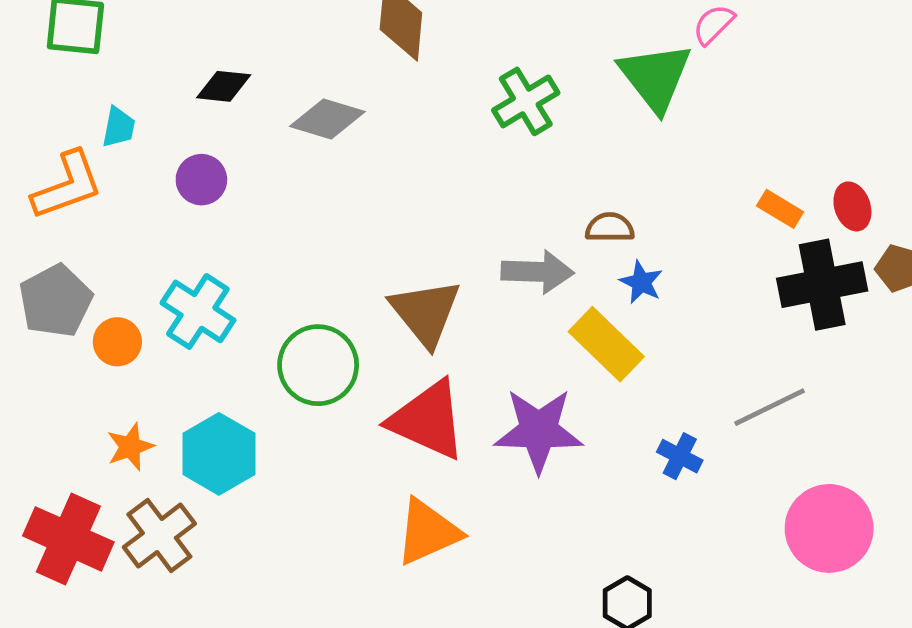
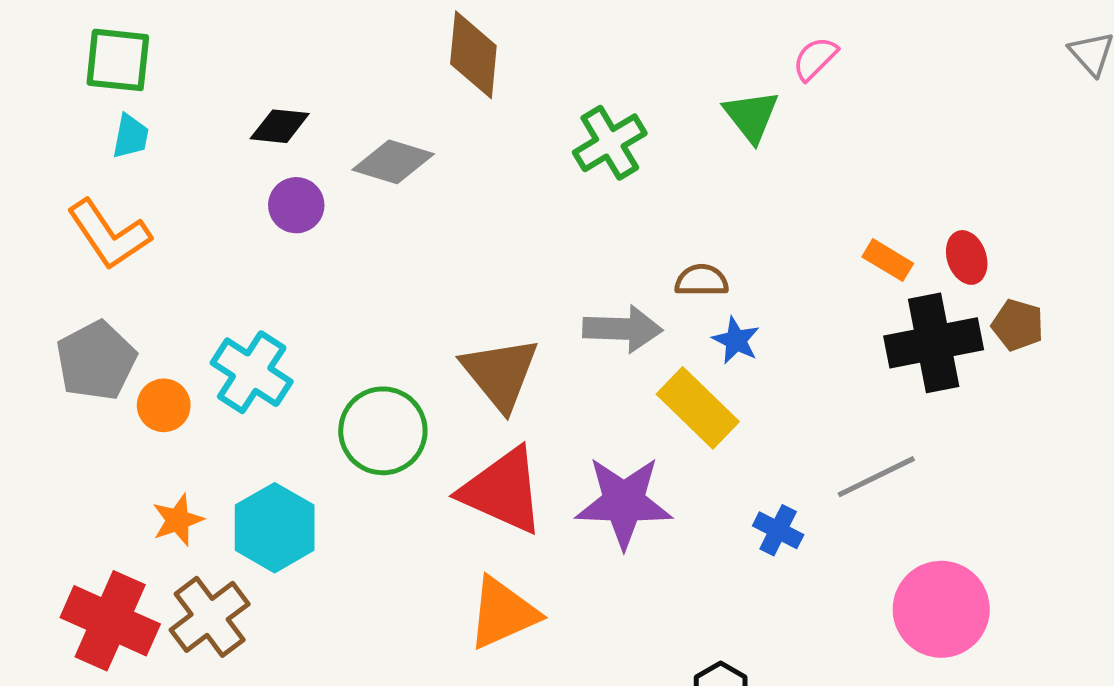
green triangle: (655, 77) -> (751, 116), size x0.7
cyan trapezoid: (119, 127) -> (131, 136), moved
purple circle: (201, 180) -> (296, 205), moved
orange L-shape: (67, 185) -> (109, 235), turned 76

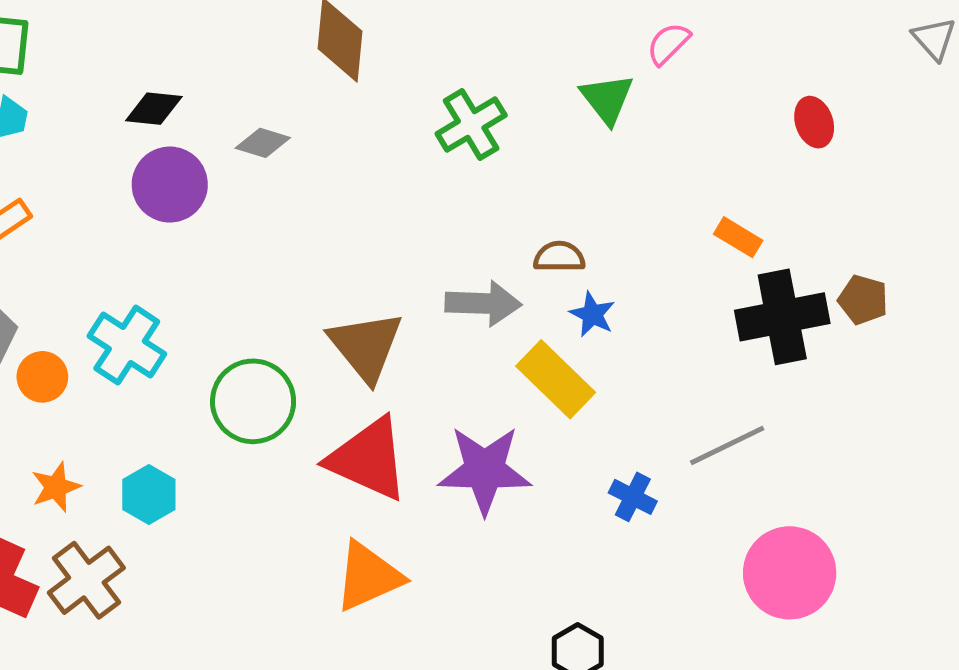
gray diamond: (393, 162) -> (263, 143), size x0.7
purple circle: (296, 205) -> (170, 185), size x1.4
red ellipse: (967, 257) -> (814, 122), moved
cyan hexagon: (275, 528) -> (149, 494), size x0.7

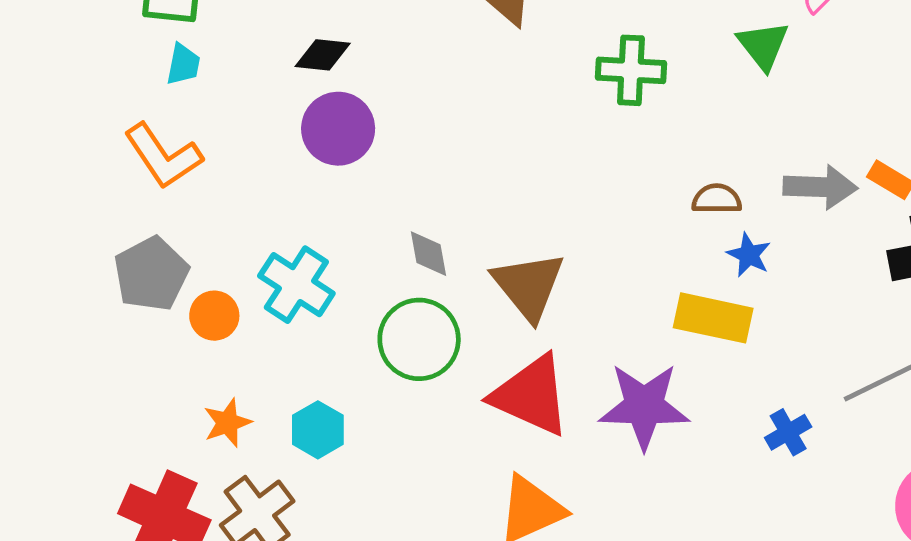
green cross: (471, 125) -> (631, 70), turned 34
gray diamond: (263, 143) -> (429, 254), moved, turned 63
gray arrow: (483, 303) -> (820, 187), moved
yellow rectangle: (556, 379) -> (713, 318), turned -32
blue cross: (633, 497) -> (788, 432), turned 33

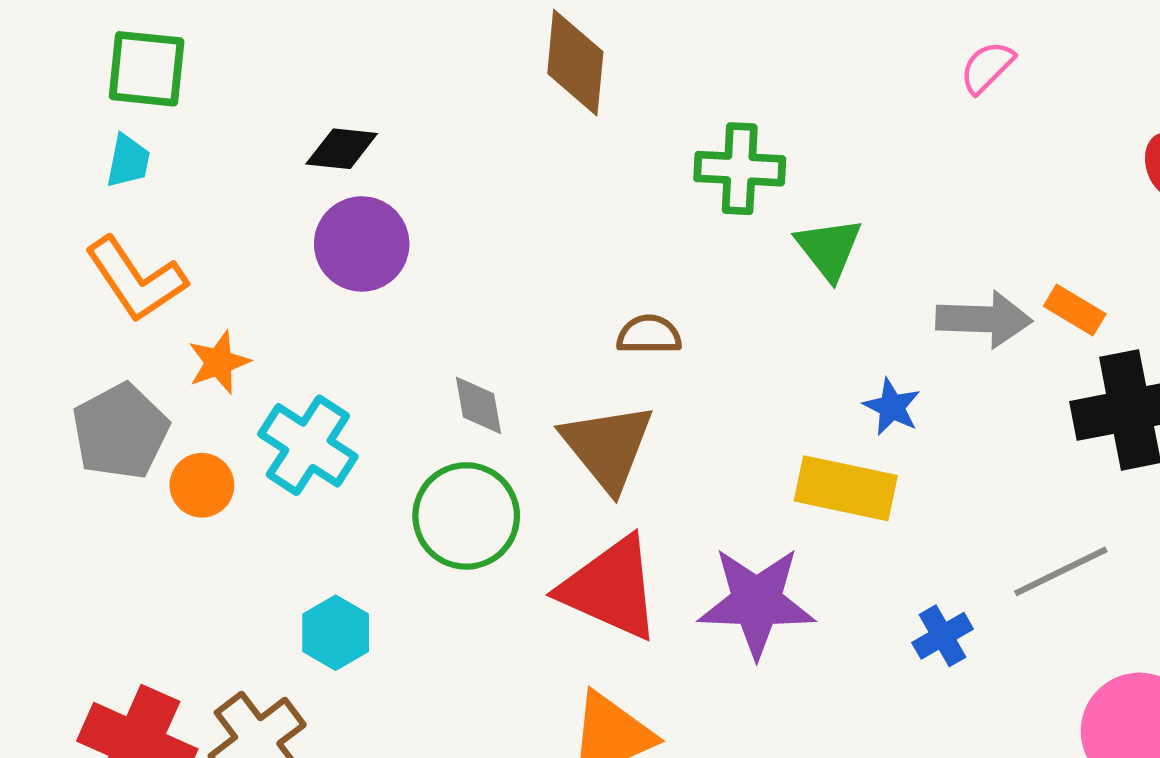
green triangle: (763, 45) -> (829, 249), moved
cyan trapezoid: (183, 64) -> (128, 161), moved
brown semicircle: (717, 199) -> (649, 335), moved
orange star: (227, 423) -> (219, 362), moved

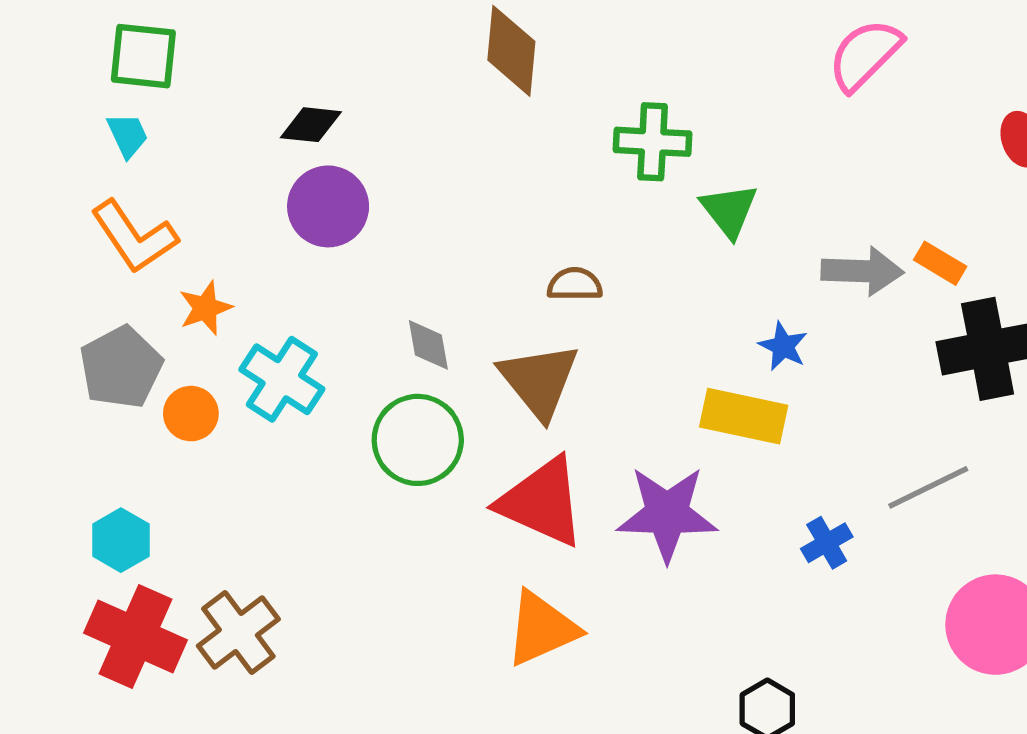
pink semicircle: (987, 67) -> (865, 55), size x1.6
cyan trapezoid: (128, 161) -> (128, 135), turned -36
cyan hexagon: (336, 633) -> (121, 540), moved

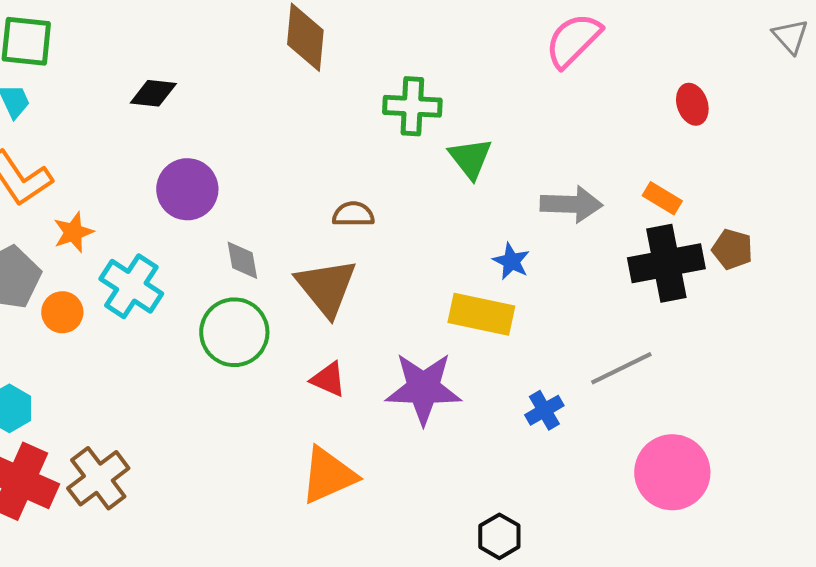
purple circle: (328, 206) -> (187, 189), moved
orange rectangle: (940, 263) -> (662, 198), moved
red triangle: (542, 502) -> (328, 379), size x0.5

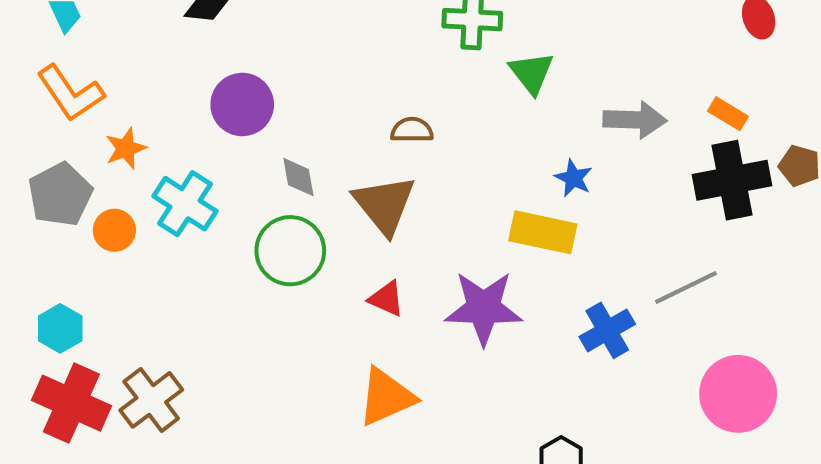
blue cross: (544, 410) -> (607, 330), size x1.4

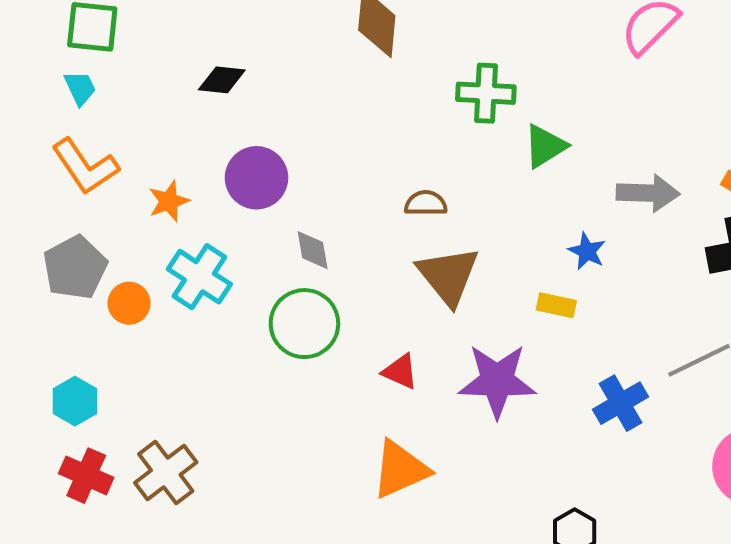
green triangle: (532, 73) -> (545, 146), turned 36
orange star: (126, 148) -> (169, 201), moved
brown triangle: (384, 205) -> (448, 276), moved
yellow rectangle: (543, 232) -> (556, 305), size x0.6
red cross: (71, 403) -> (86, 476), size x0.7

